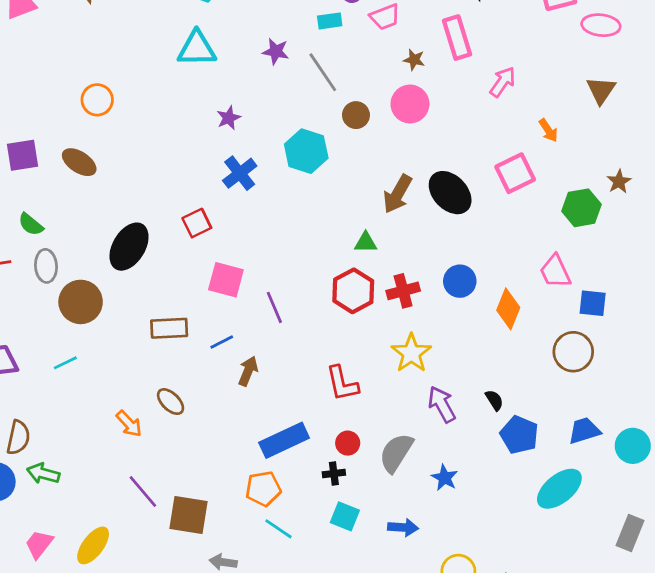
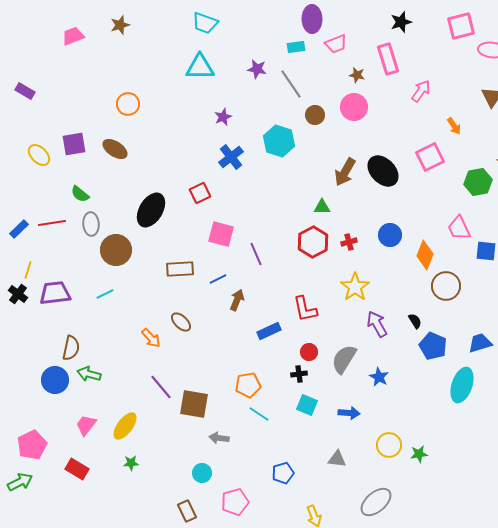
red cross: (403, 291) -> (349, 242), size x0.7
brown circle: (573, 352) -> (446, 286), moved
blue rectangle: (284, 440) -> (269, 331), moved, size x0.7
cyan ellipse: (559, 489) -> (462, 385), turned -32

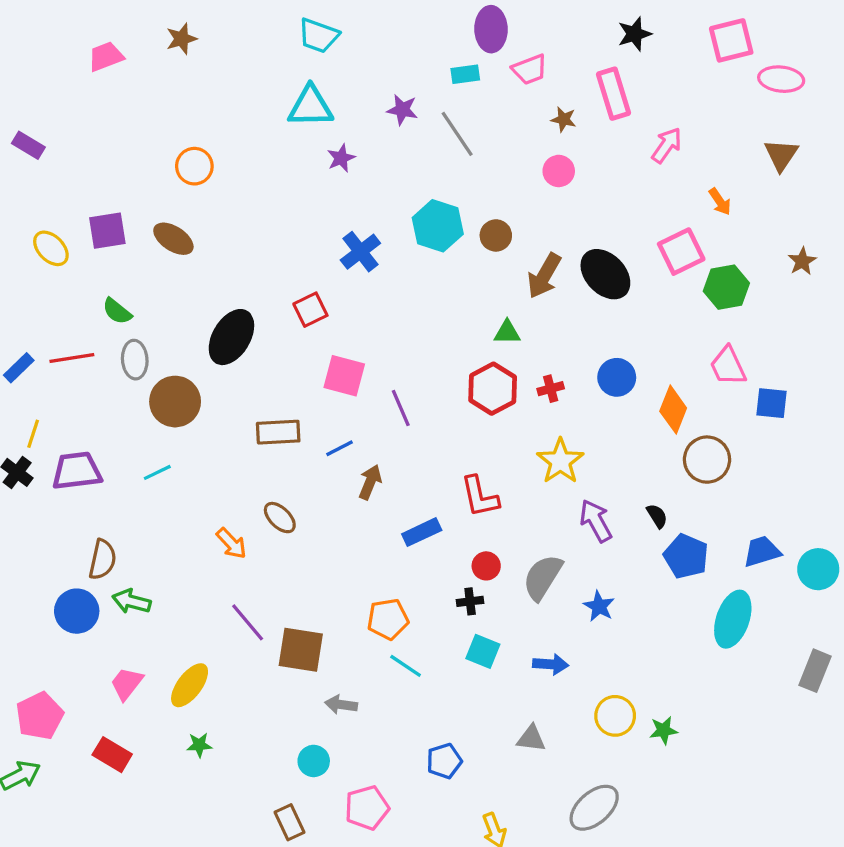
pink circle: (354, 107) -> (559, 171), size x0.7
brown circle: (315, 115) -> (496, 235), moved
purple star: (223, 117) -> (341, 158), moved
green hexagon: (478, 182) -> (726, 287), moved

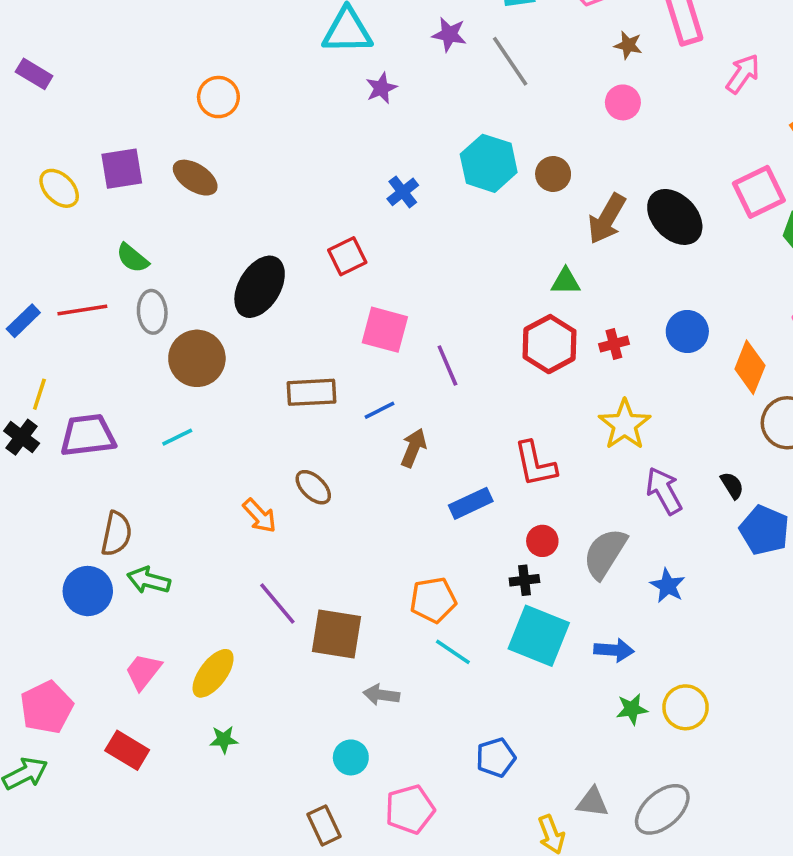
blue cross: (360, 252) -> (403, 192), size x0.7
cyan square: (483, 651) -> (539, 636), size x1.6
green star: (663, 730) -> (632, 709), moved
gray triangle: (531, 738) -> (592, 802), moved

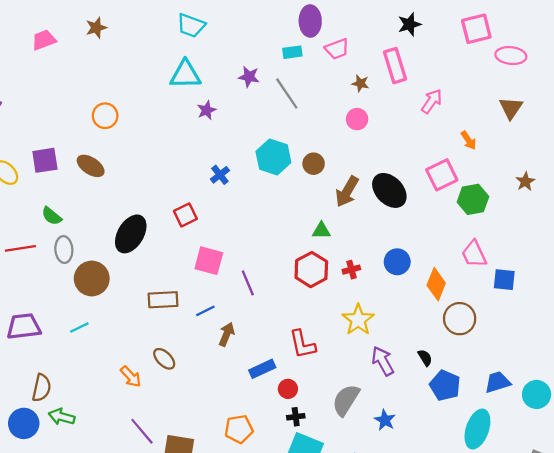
red circle: (542, 541) -> (288, 389), moved

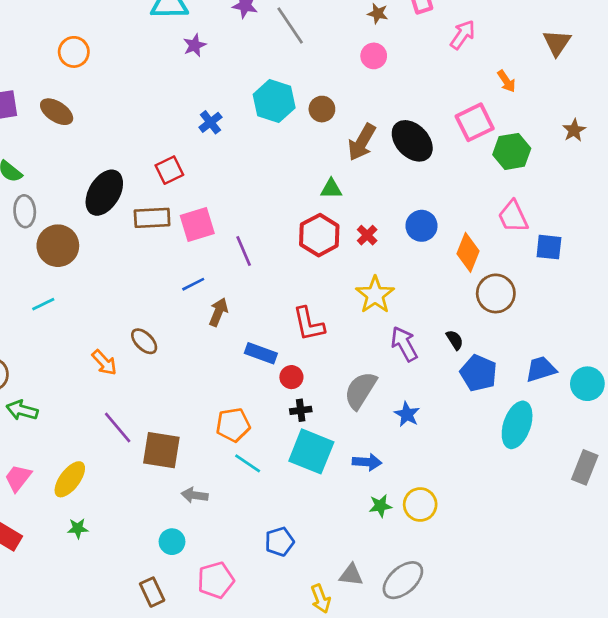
pink square: (209, 261) -> (197, 224), turned -32
red cross: (351, 270) -> (367, 235), turned -30
brown rectangle: (163, 300) -> (152, 218), moved
blue rectangle: (262, 369) -> (261, 353), turned 45

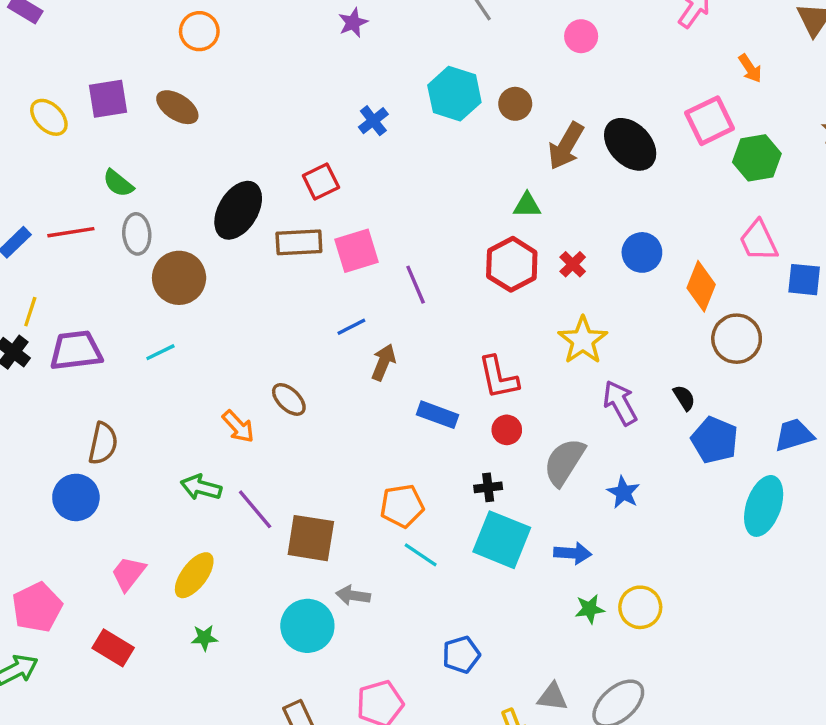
red circle: (291, 377) -> (507, 430), moved
green arrow: (22, 410) -> (201, 487), moved
cyan circle: (172, 542) -> (307, 626), moved, size x1.6

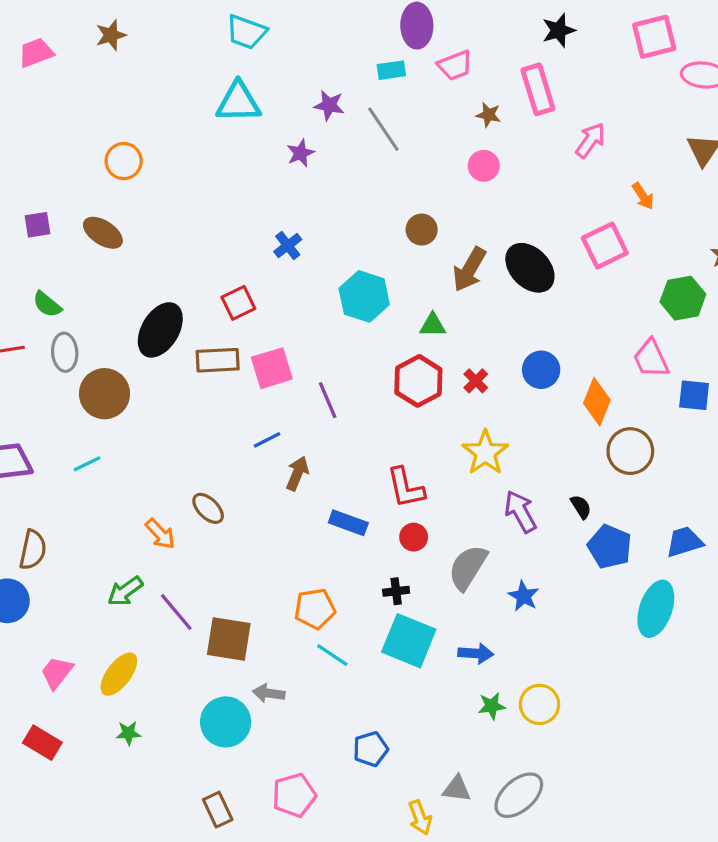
purple star: (353, 23) -> (300, 153), moved
cyan hexagon: (454, 94) -> (364, 296), moved
purple square: (108, 99) -> (38, 225), size x0.7
green hexagon: (757, 158) -> (683, 298), moved
green arrow: (201, 487) -> (125, 591), turned -51

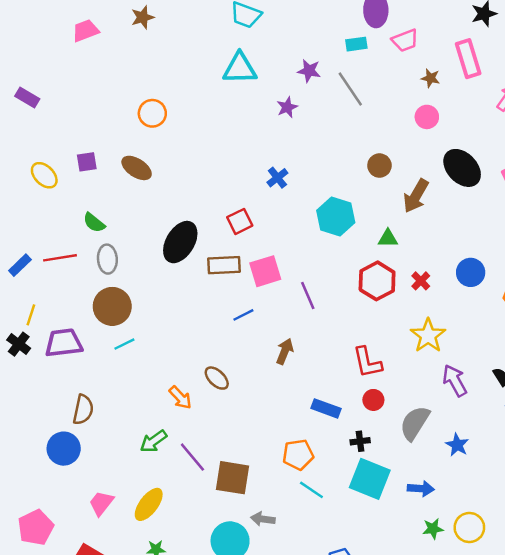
black ellipse: (530, 268) -> (462, 168), moved
brown circle: (105, 394) -> (112, 306), moved
blue line: (267, 440) -> (243, 315), moved
blue rectangle: (348, 523) -> (326, 408), moved

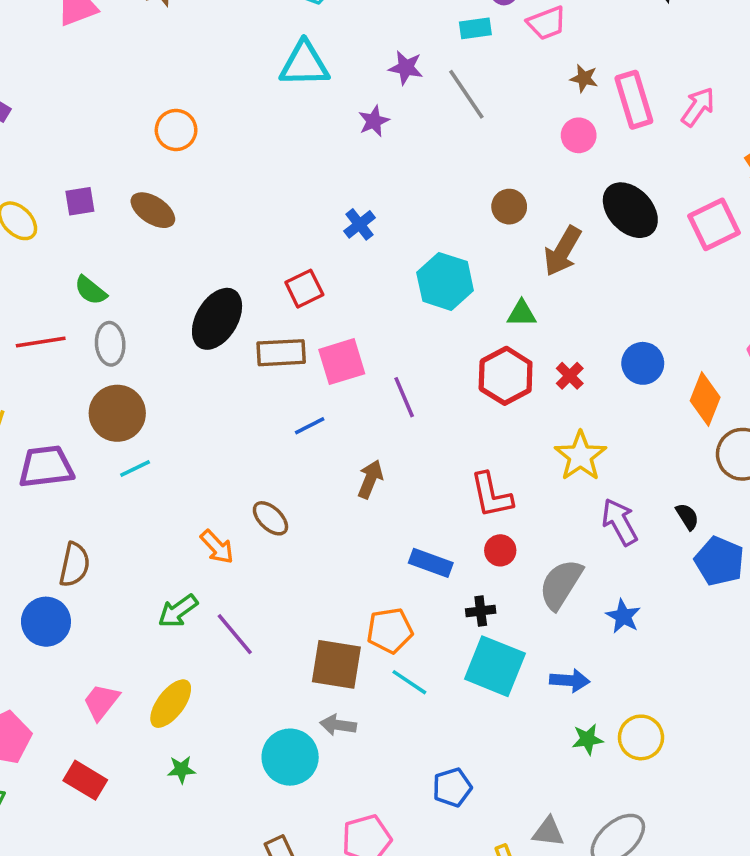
pink rectangle: (468, 59) -> (634, 100), moved
brown square: (232, 478) -> (336, 664), moved

